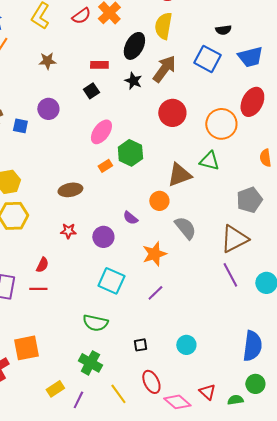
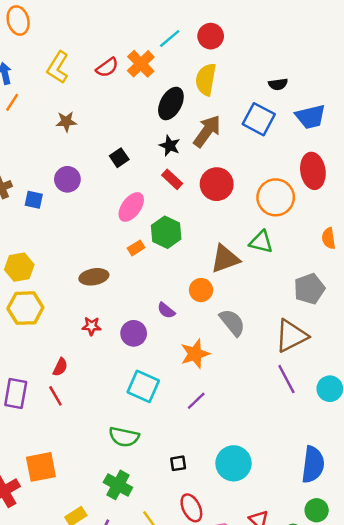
red rectangle: (99, 65) -> (172, 179), moved, turned 42
red ellipse: (252, 102) -> (313, 171), turned -36
red line: (38, 289) -> (55, 396), turned 60
cyan circle: (186, 345) -> (234, 463), size x1.5

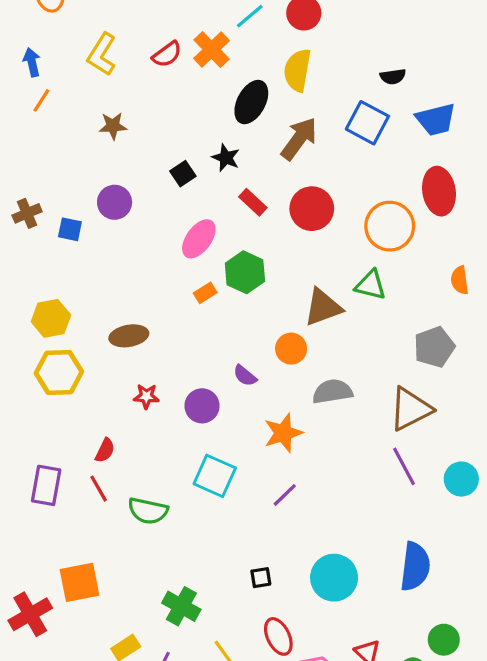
black star: (170, 146) -> (226, 158), moved
brown ellipse: (94, 277) -> (129, 336), moved
gray semicircle: (232, 323) -> (332, 392), turned -60
green semicircle: (124, 437) -> (148, 511), moved
blue semicircle: (313, 465) -> (415, 566), moved

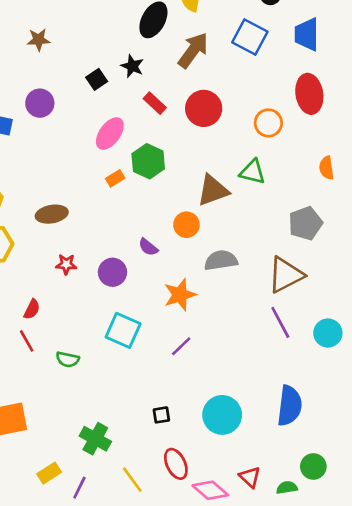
blue trapezoid: (436, 120) -> (307, 34), turned 104
orange circle: (390, 226) -> (268, 123), size x0.7
green semicircle: (148, 511) -> (68, 359), size x0.7

